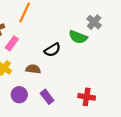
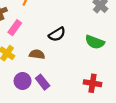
green semicircle: (78, 37) -> (95, 42), moved
purple rectangle: (47, 97) -> (43, 82), moved

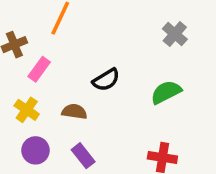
green semicircle: (95, 42) -> (166, 92), turned 132
purple circle: (23, 81) -> (36, 150), moved

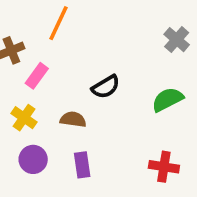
purple rectangle: (83, 156) -> (82, 165), turned 30

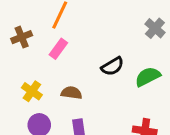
pink rectangle: (37, 76) -> (58, 49), moved
black semicircle: (106, 87) -> (112, 66), moved

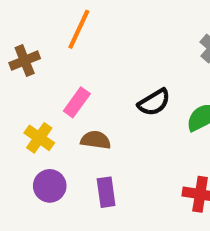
pink rectangle: (58, 49) -> (77, 102), moved

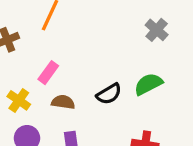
black semicircle: (154, 102) -> (109, 94), moved

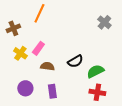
green semicircle: (148, 84) -> (95, 71), moved
yellow cross: (19, 100) -> (20, 53), moved

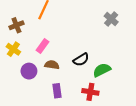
yellow cross: (20, 53) -> (13, 49), moved
purple circle: (25, 88) -> (29, 71), moved
red cross: (97, 92) -> (90, 92), moved

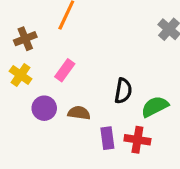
black semicircle: (81, 60) -> (123, 91), turned -49
brown semicircle: (52, 65) -> (79, 113), moved
purple rectangle: (57, 91) -> (107, 138), moved

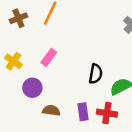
brown cross: (25, 39) -> (18, 18), moved
brown semicircle: (79, 113) -> (51, 110), moved

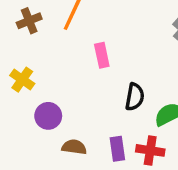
pink rectangle: (49, 57) -> (102, 55), moved, turned -48

